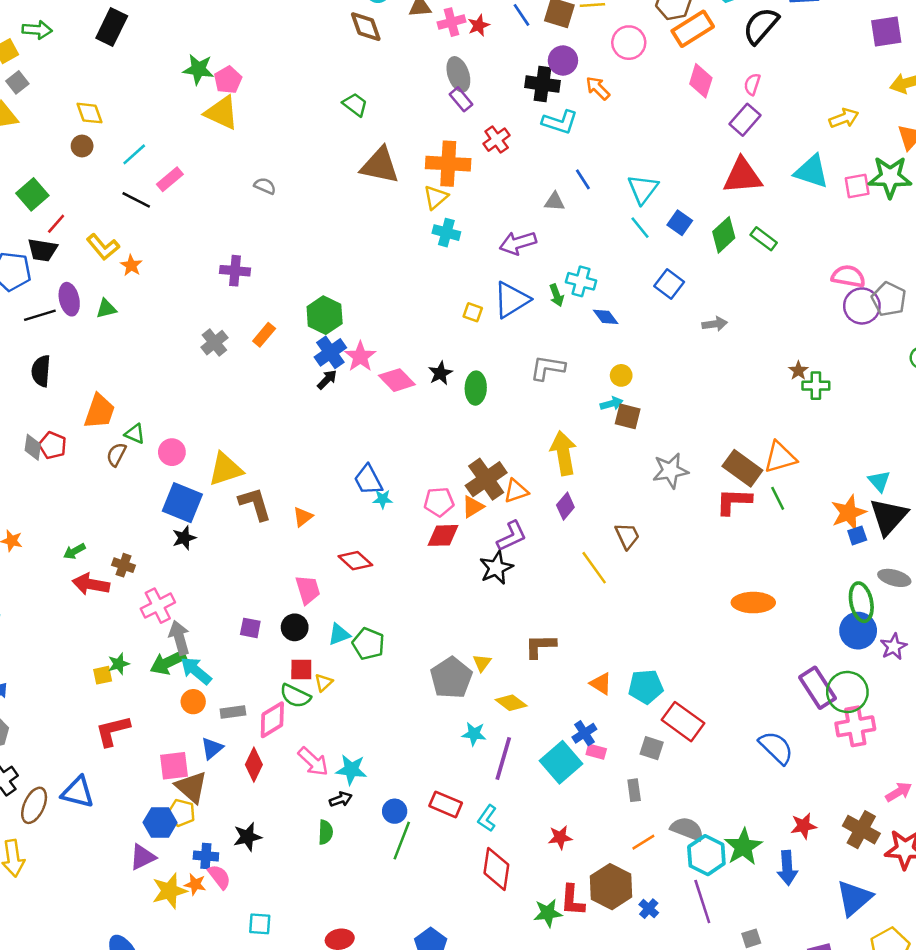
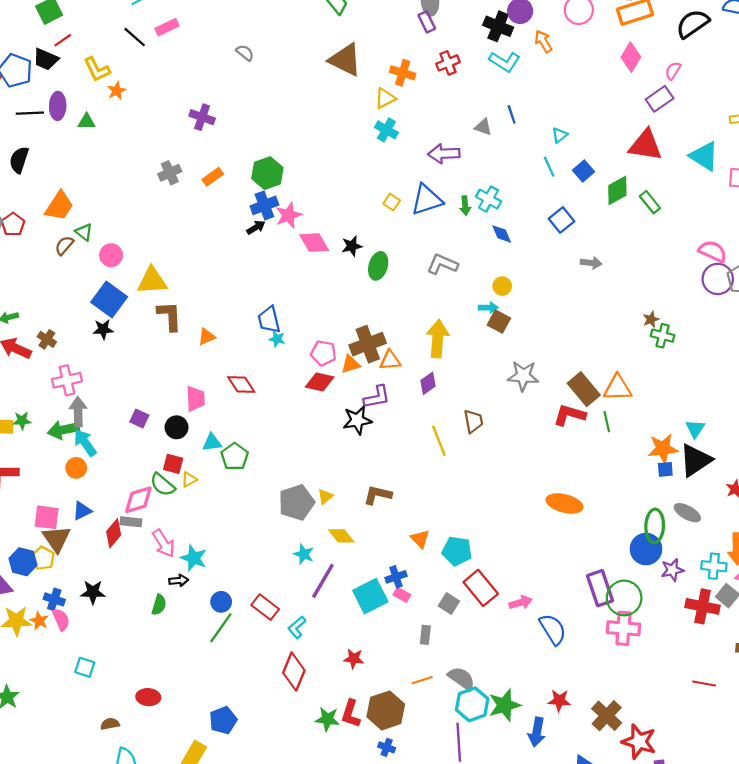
orange cross: (448, 164) -> (403, 73), size x0.7
cyan triangle: (643, 189) -> (560, 135), size x0.6
gray rectangle: (233, 712) -> (131, 522), moved
pink arrow: (899, 792) -> (521, 602), moved
blue cross: (649, 909) -> (387, 747), moved, turned -35

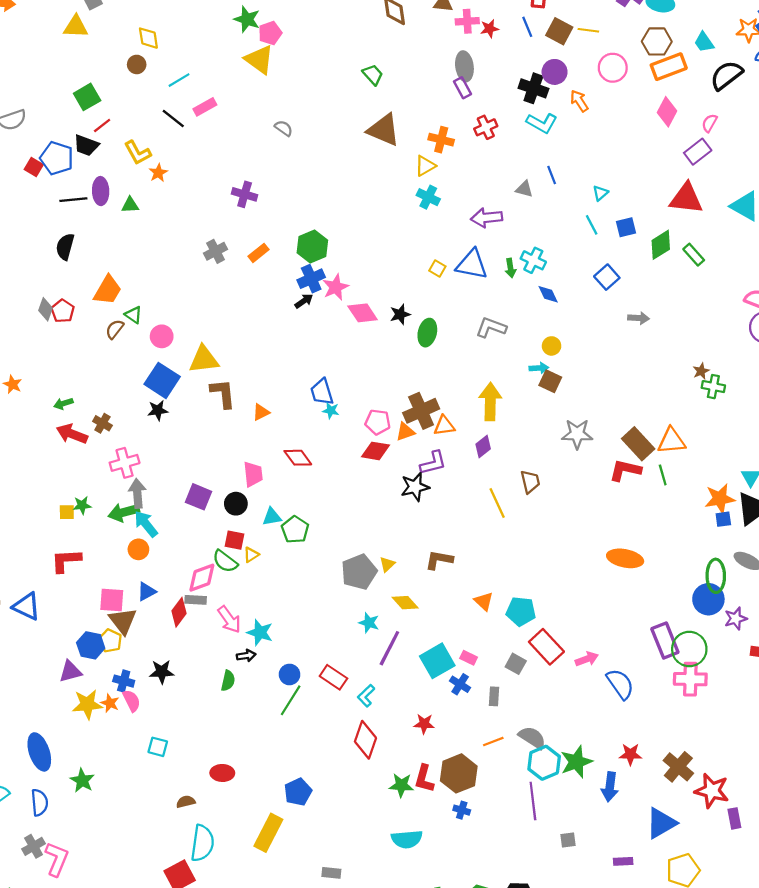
blue square: (583, 171) -> (626, 227), turned 30
blue triangle: (427, 200) -> (472, 264), turned 32
purple square: (139, 418) -> (199, 497), size x1.4
blue cross: (396, 577) -> (460, 684), moved, turned -36

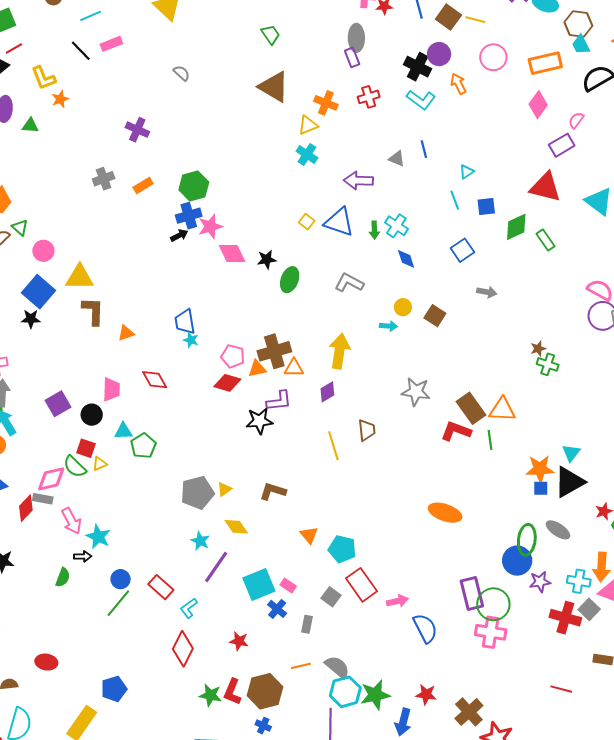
brown hexagon: (657, 41) -> (578, 24), moved
brown square: (550, 381) -> (435, 316), moved
purple square: (199, 497) -> (58, 404), turned 30

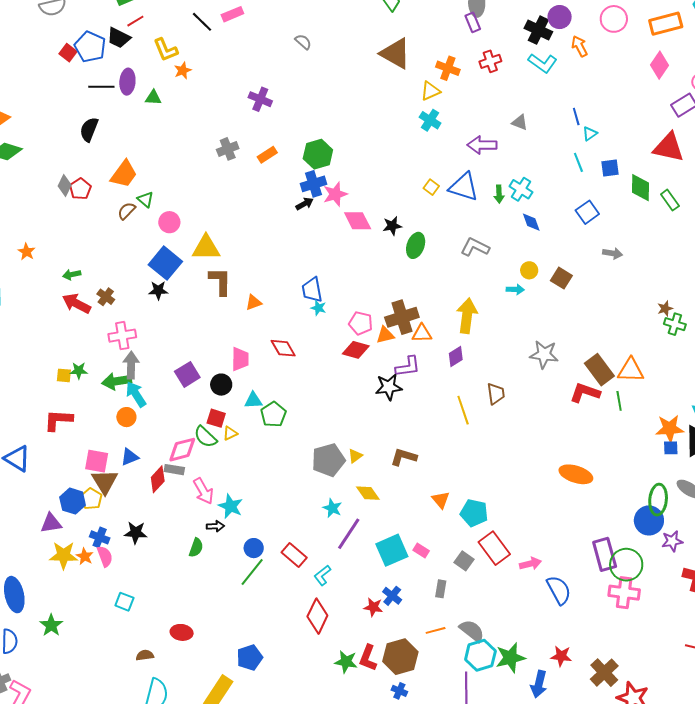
blue line: (424, 149) -> (576, 117), moved
green diamond: (516, 227) -> (640, 188), turned -64
blue cross: (277, 609) -> (392, 596), moved

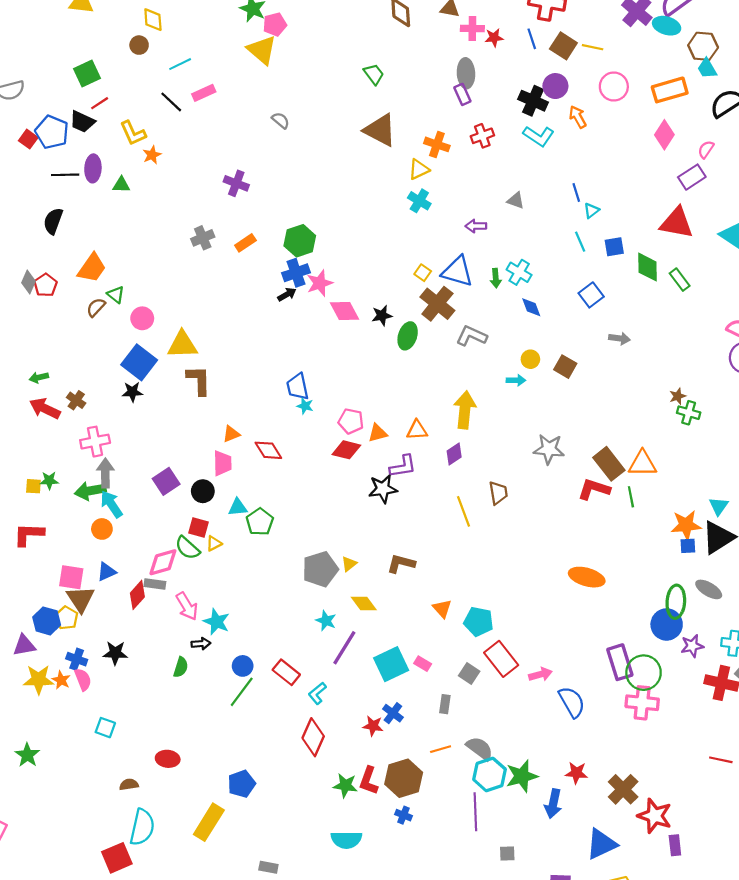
purple arrow: (482, 145) -> (476, 226), size x0.7
orange triangle: (254, 302) -> (231, 434), moved
brown cross: (402, 317) -> (437, 304), moved, turned -32

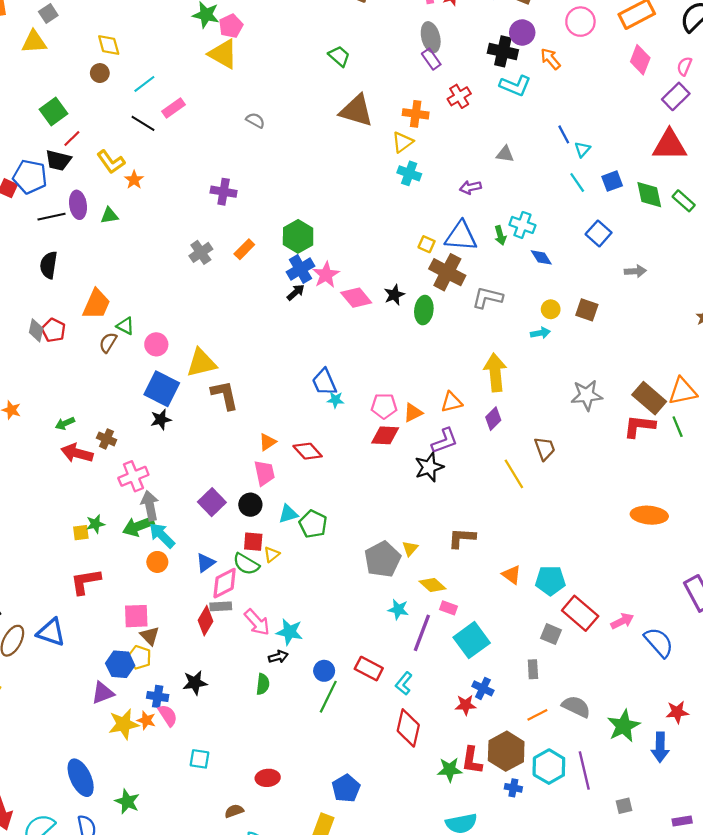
blue triangle: (107, 572) -> (206, 563), moved
brown triangle: (81, 599) -> (150, 636), size x0.7
pink rectangle: (423, 664) -> (448, 608), moved
cyan hexagon: (490, 774) -> (549, 767), moved

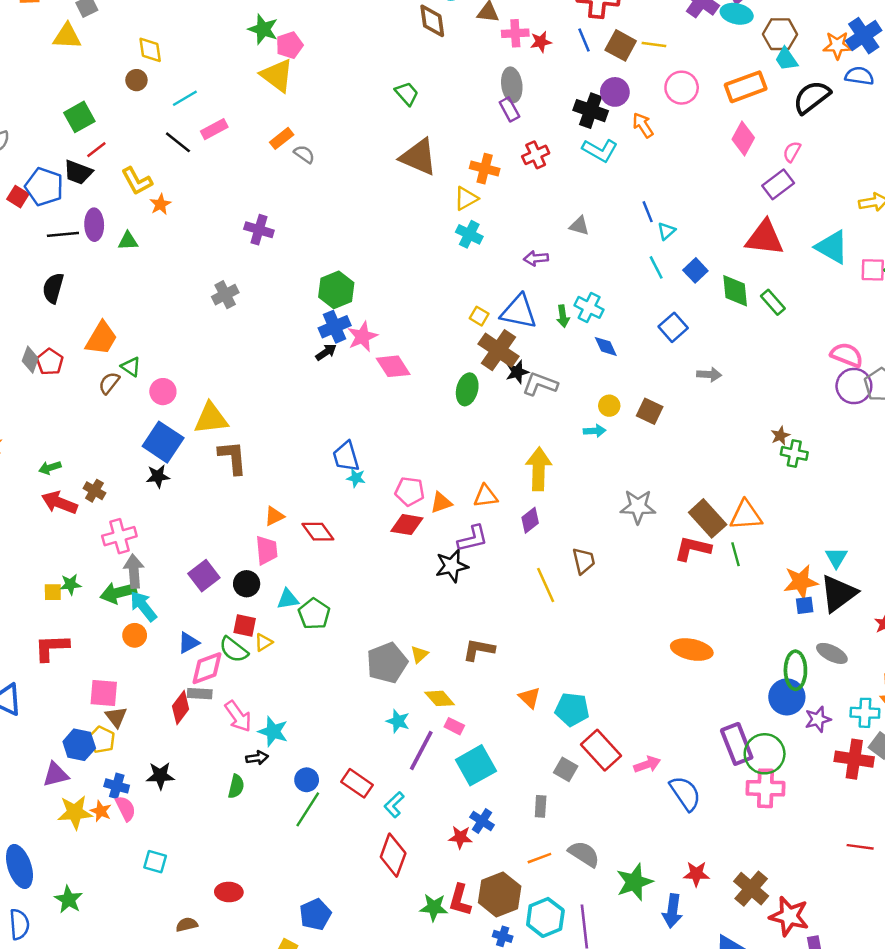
blue square: (612, 181) -> (695, 270), turned -30
orange rectangle: (244, 249) -> (282, 138), moved
black star: (394, 295) -> (517, 372), moved

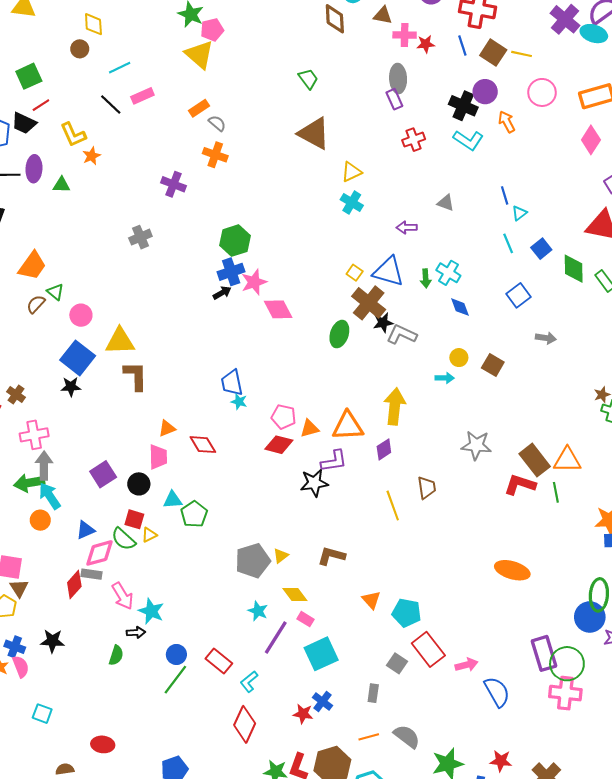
orange cross: (485, 169) -> (215, 155), moved
orange triangle: (486, 496) -> (348, 426), size x1.5

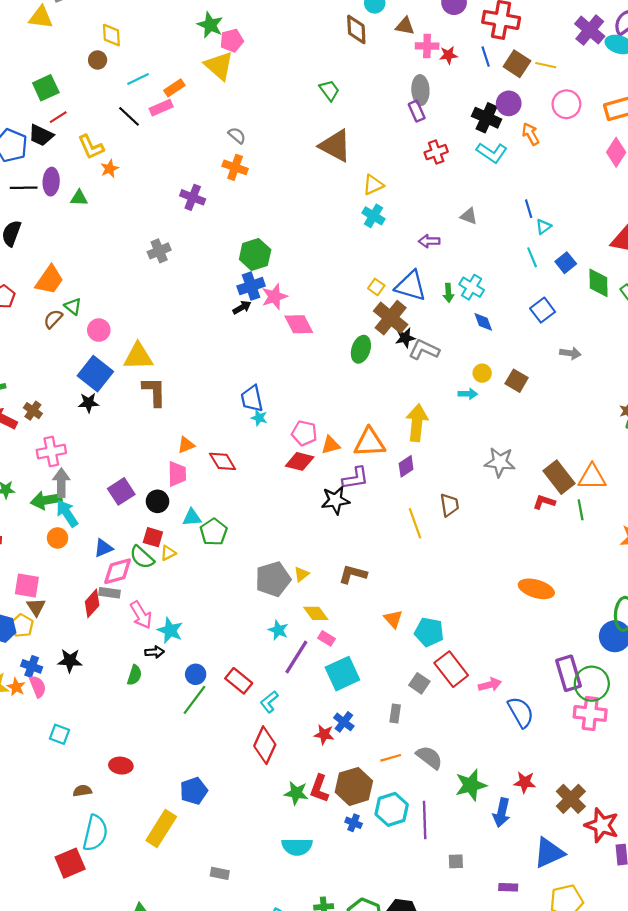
orange rectangle: (199, 108) -> (174, 88), moved
red L-shape: (520, 485) -> (544, 502), size x0.7

